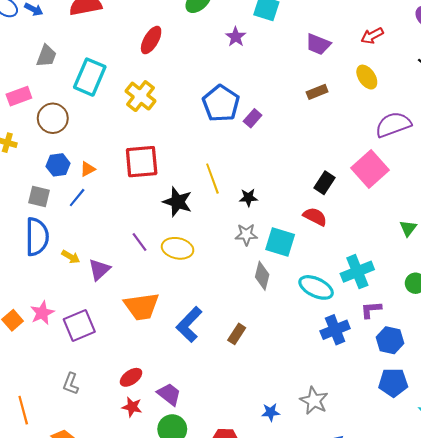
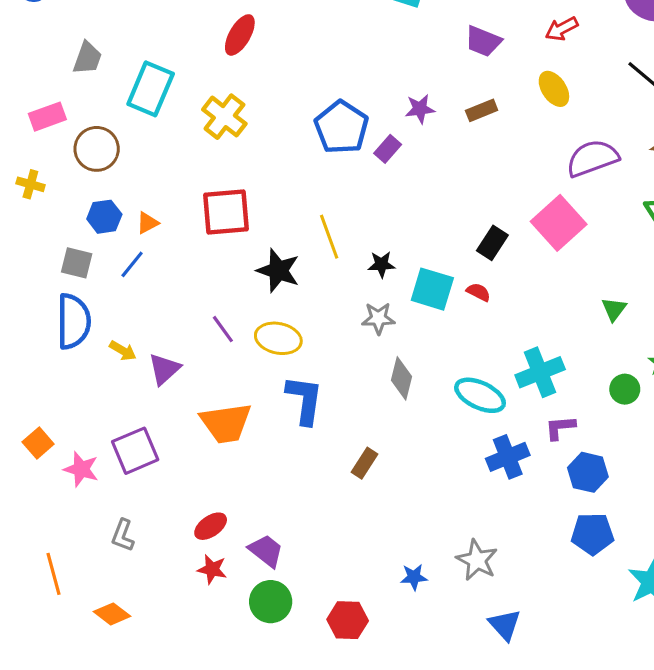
purple star: (236, 37) -> (420, 109), moved, turned 30
red semicircle: (315, 217) -> (478, 292), size x0.7
cyan square: (280, 242) -> (432, 289), moved
pink star: (42, 313) -> (81, 469), moved, turned -30
blue L-shape: (189, 324) -> (304, 400), moved, turned 144

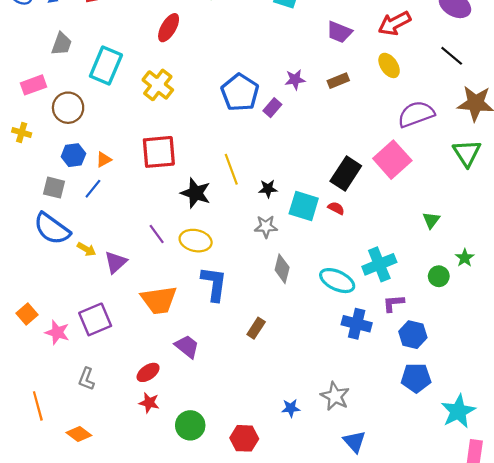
red arrow: (562, 29) -> (394, 23), size x1.4
black rectangle: (492, 243) -> (346, 174), size x1.4
blue semicircle: (74, 321) -> (52, 229), turned 126
blue cross: (508, 457) -> (357, 324), turned 36
purple trapezoid: (266, 551) -> (187, 346), moved

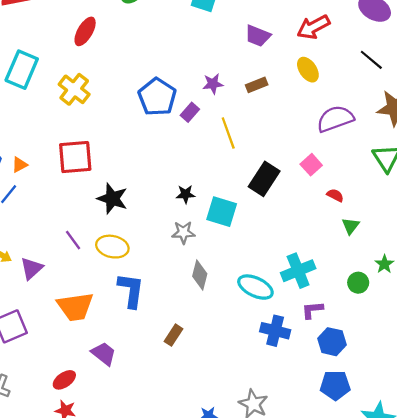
pink square: (392, 160) -> (311, 165), size x0.6
yellow line: (231, 169) -> (228, 133), moved
red semicircle: (336, 208) -> (335, 195), moved

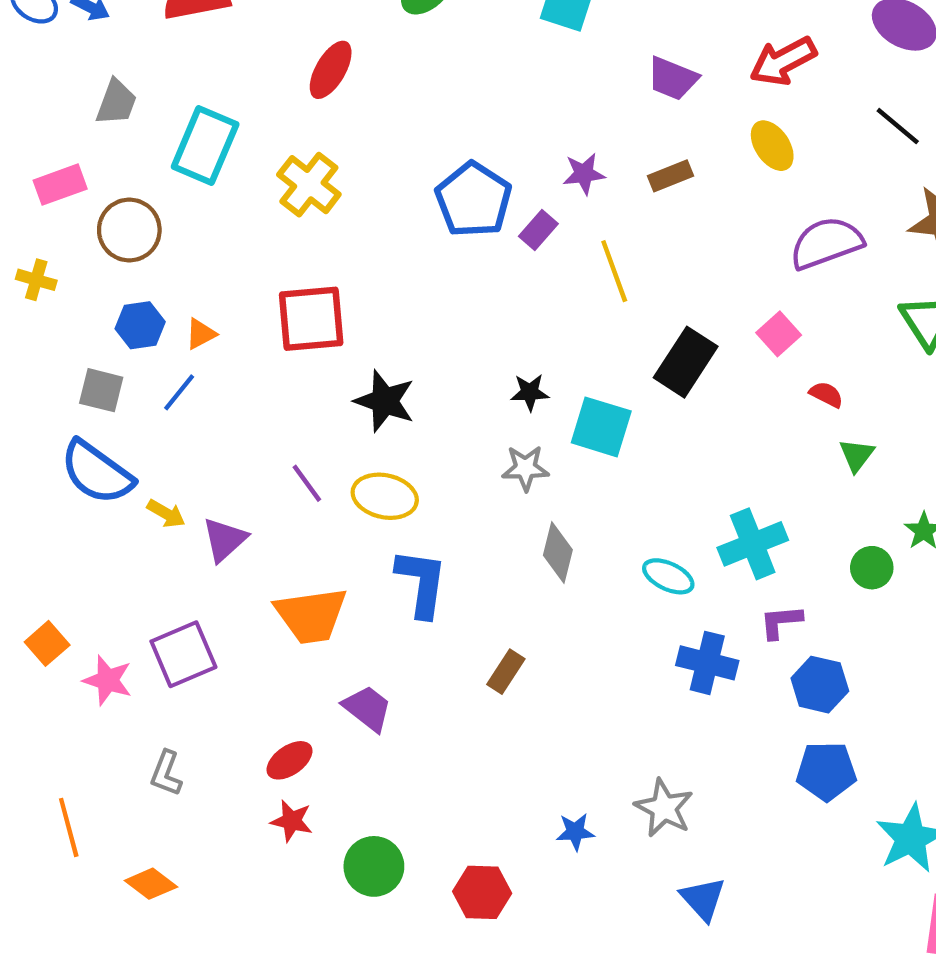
cyan ellipse: (255, 287) -> (668, 576), size x0.7

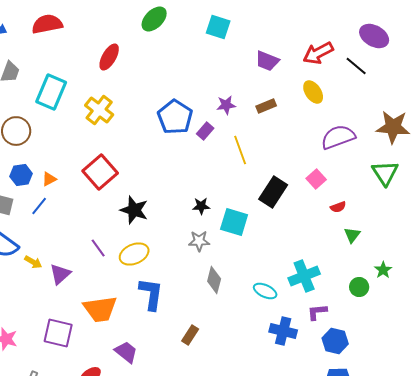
black line: (898, 126) -> (356, 66), moved
red square: (311, 319) -> (100, 172), turned -36
red semicircle: (826, 395) -> (338, 207), turned 133
yellow ellipse: (385, 496) -> (134, 254), turned -36
purple square: (183, 654) -> (58, 333), moved, turned 36

